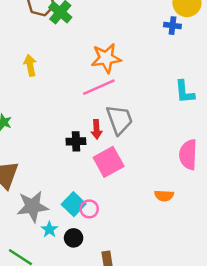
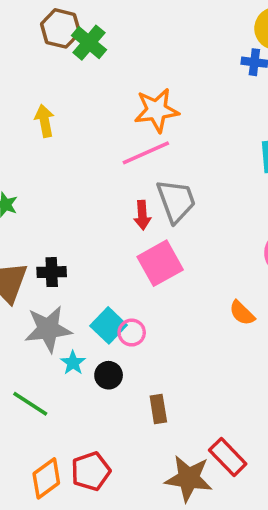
black cross: (76, 141) -> (52, 272), moved
orange semicircle: (164, 196) -> (242, 313), turned 42

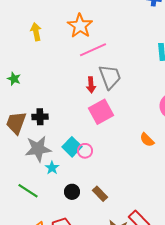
orange star: (157, 110) -> (80, 26), moved, turned -30
black circle: (109, 375) -> (72, 192), moved
brown rectangle: (158, 409) -> (100, 194), turned -35

